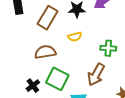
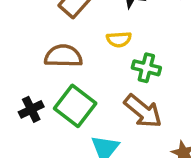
green cross: (108, 48) -> (146, 68), moved
brown arrow: (96, 75) -> (143, 111), turned -90

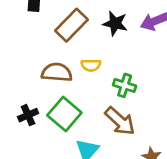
yellow semicircle: (119, 39) -> (91, 65), moved

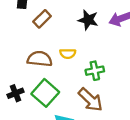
brown rectangle: (71, 25) -> (42, 19), moved, size x0.7
green cross: (125, 85) -> (95, 71), turned -30

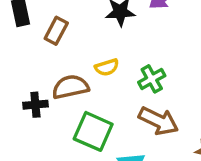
black cross: (16, 93) -> (35, 105), moved, turned 35

